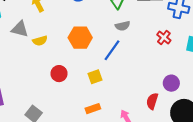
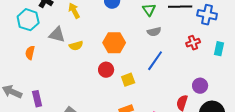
red cross: (164, 38) -> (193, 43), turned 32
blue line: (112, 50) -> (155, 61), moved
red circle: (59, 74) -> (106, 70), moved

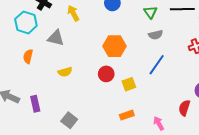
yellow semicircle: (76, 46) -> (65, 72), moved

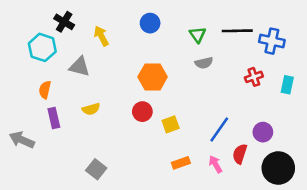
blue line: (157, 65) -> (219, 130), moved
purple rectangle: (35, 104) -> (54, 118), moved
orange rectangle: (127, 115) -> (181, 163), moved
pink arrow: (159, 123) -> (215, 164), moved

